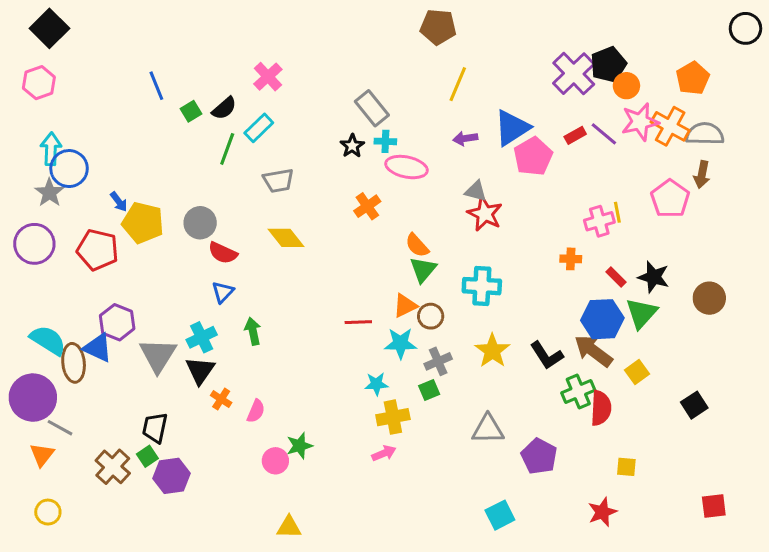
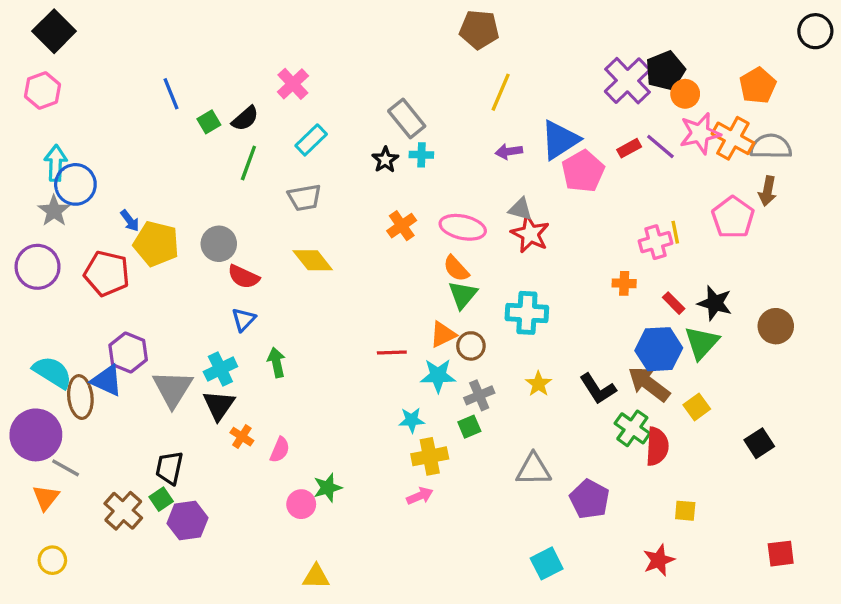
cyan rectangle: (259, 128) -> (311, 140), moved
pink ellipse: (406, 167) -> (463, 227), moved
yellow star: (492, 351) -> (538, 384), size x0.7
green cross: (578, 391) -> (632, 428), turned -32

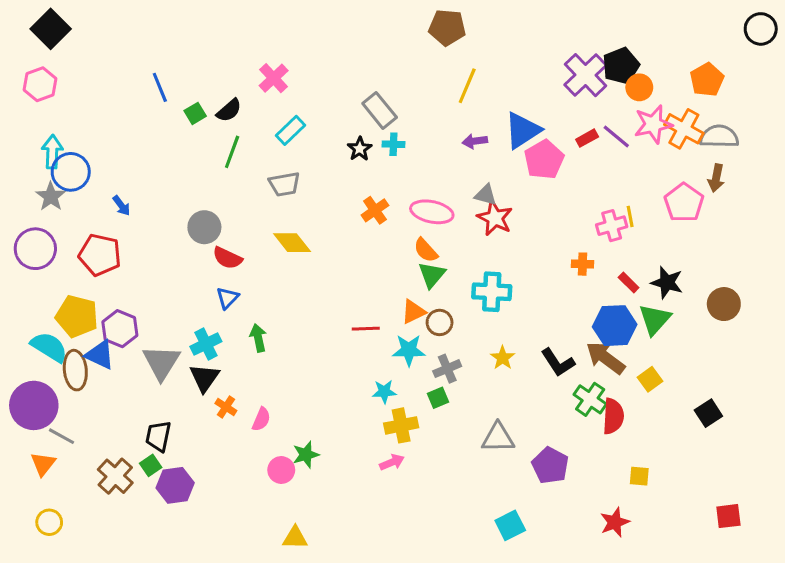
yellow pentagon: (156, 244) -> (77, 316), moved

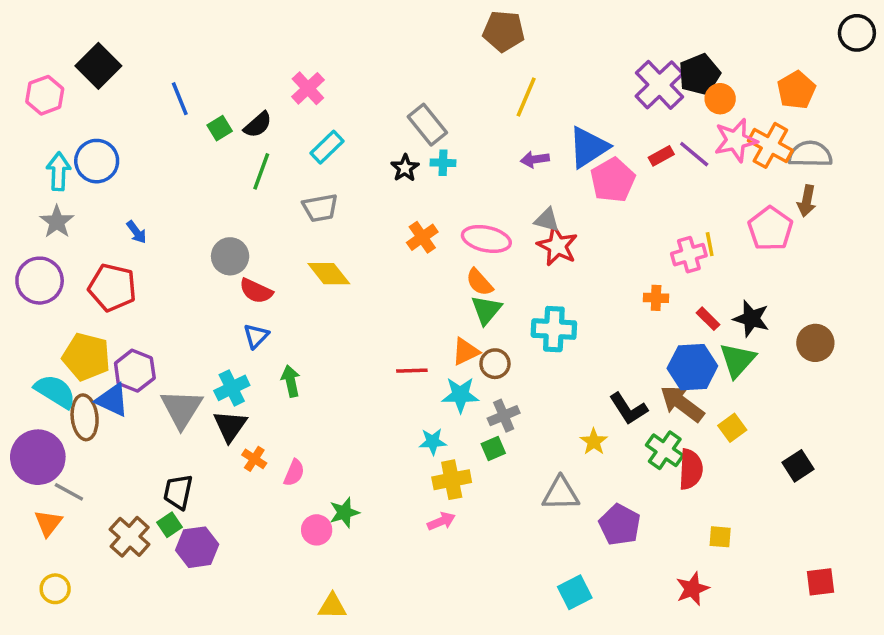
black square: (51, 29) -> (98, 66), moved
blue circle: (71, 172) -> (97, 161), moved
yellow star: (503, 358) -> (594, 442), moved

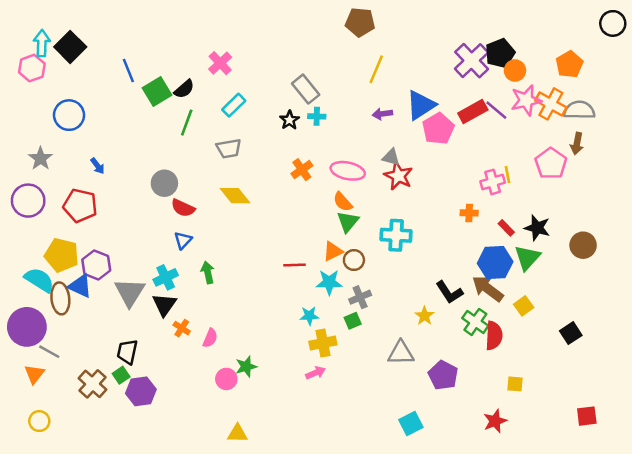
green square: (220, 128) -> (157, 92), size x1.6
red rectangle: (661, 156) -> (473, 111), size x1.6
cyan arrow: (59, 171) -> (42, 43), moved

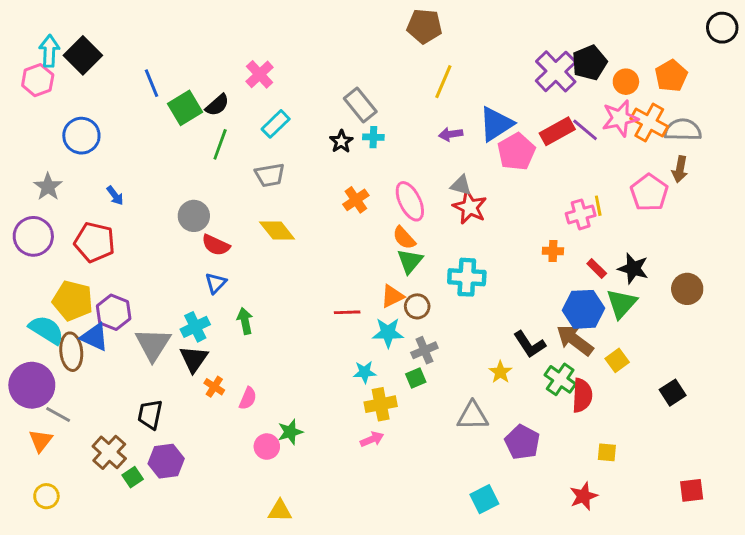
orange circle: (515, 71) -> (626, 82), moved
pink ellipse: (348, 171) -> (410, 201), turned 52
green square: (121, 375) -> (133, 477), moved

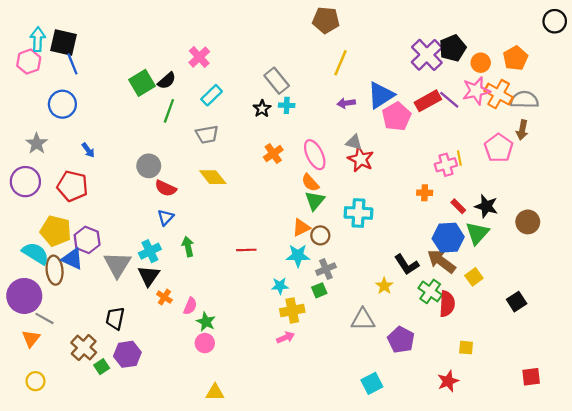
black square: (83, 55) -> (64, 43), turned -32
blue line: (152, 83) -> (72, 64), moved
red line: (347, 312) -> (246, 250), moved
green star: (290, 432) -> (206, 322), moved, turned -30

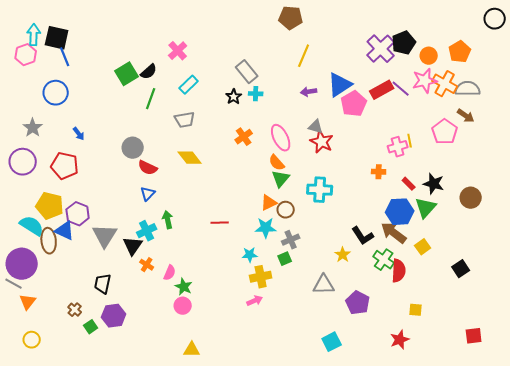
brown arrow: (522, 130) -> (466, 116), turned -66
cyan cross: (150, 251) -> (147, 231), moved
gray line: (44, 318) -> (14, 284), moved
brown cross: (84, 348) -> (75, 310), size x0.6

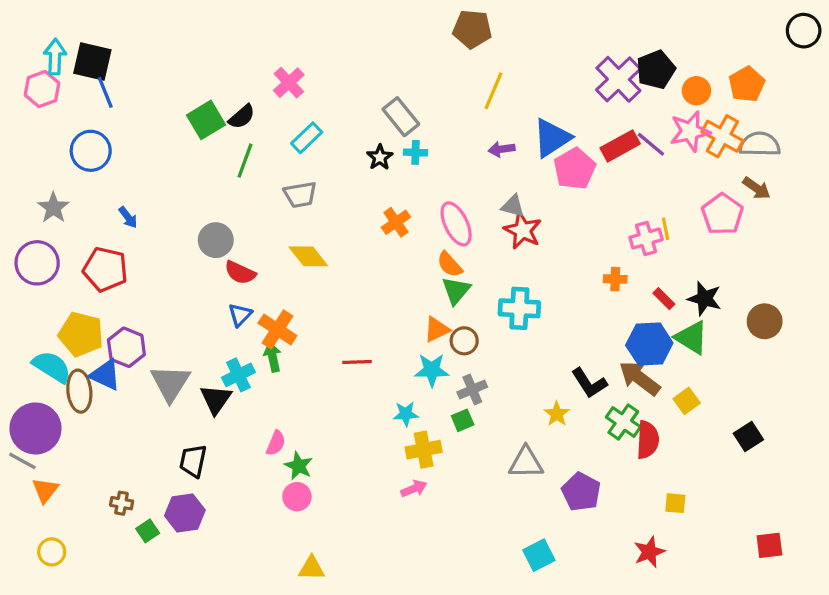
green triangle: (426, 208) -> (692, 338), turned -40
orange cross: (147, 265) -> (277, 329), moved, size x1.6
black trapezoid: (103, 284) -> (193, 461), moved
brown cross: (75, 310) -> (122, 503), turned -32

